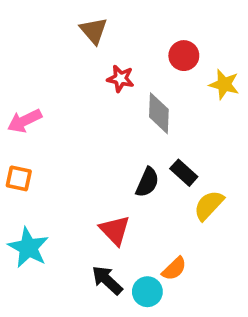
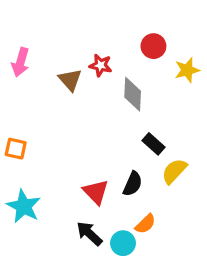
brown triangle: (94, 31) -> (70, 80), moved
yellow star: (224, 84) -> (187, 70), turned -30
pink arrow: (25, 121) -> (20, 62), moved, turned -48
black semicircle: (147, 182) -> (133, 184), moved

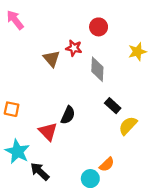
red circle: (153, 46) -> (99, 27), moved
pink arrow: (20, 62) -> (15, 20), moved, turned 126
black semicircle: (133, 184) -> (68, 115), moved
red triangle: (96, 192) -> (48, 132), moved
black arrow: (89, 234) -> (40, 172), moved

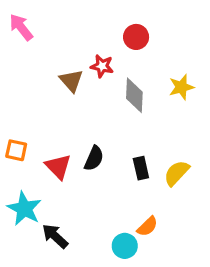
yellow star: (137, 52) -> (181, 87), moved
black rectangle: (113, 106) -> (141, 168), moved, turned 35
red triangle: (48, 132) -> (58, 167), moved

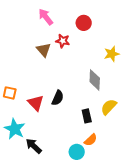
pink arrow: (21, 27) -> (46, 17), moved
gray diamond: (134, 95) -> (95, 80), moved
black rectangle: (141, 168) -> (87, 116), moved

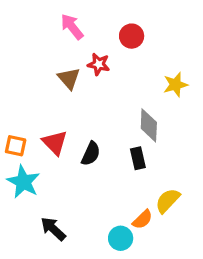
red triangle: (36, 103) -> (55, 143), moved
yellow semicircle: (109, 107) -> (168, 201), moved
black rectangle: (87, 116) -> (138, 158), moved
cyan star: (15, 129) -> (23, 182), moved

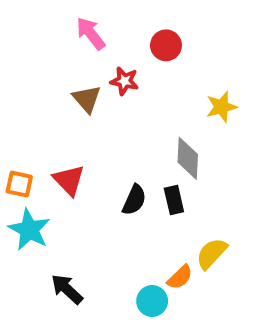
black semicircle: (91, 154) -> (134, 200), moved

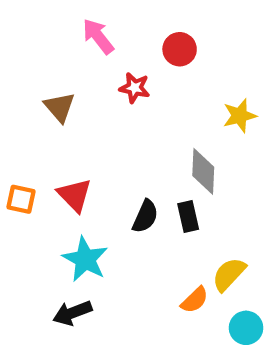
brown triangle: (87, 99) -> (60, 107), moved
cyan star: (29, 230) -> (85, 259), moved
black arrow: (67, 289) -> (72, 313), turned -64
cyan circle: (152, 301) -> (246, 328), moved

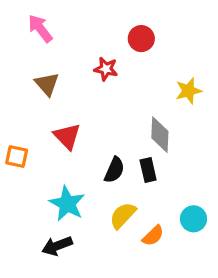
pink arrow: (98, 36) -> (40, 28), moved
red triangle: (75, 195) -> (67, 136), moved
yellow semicircle: (229, 274) -> (123, 215), moved
cyan circle: (246, 328) -> (194, 219), moved

